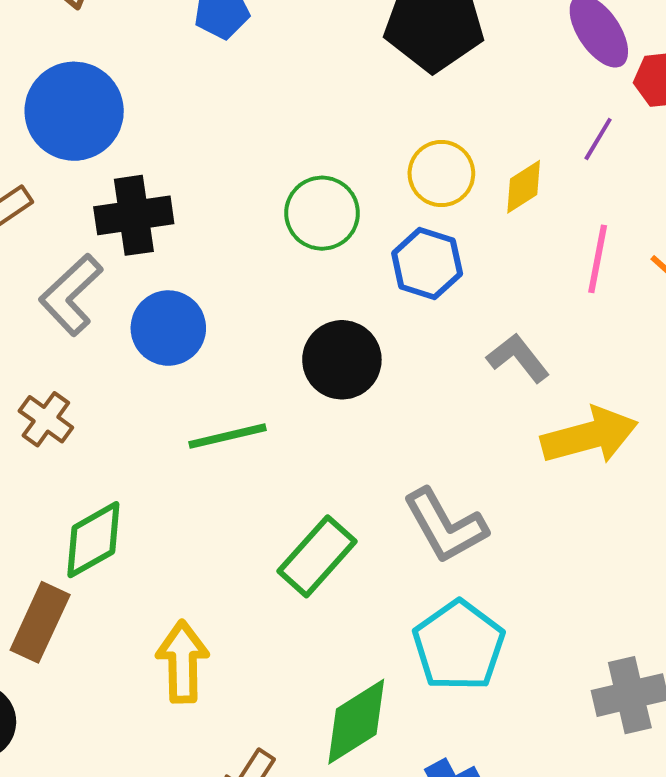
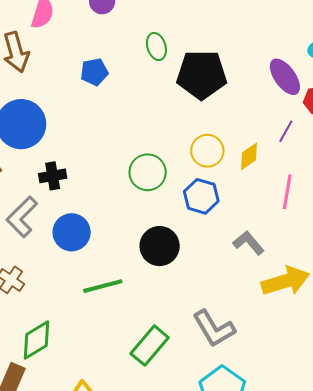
black cross: (134, 215) -> (53, 176), size x0.7

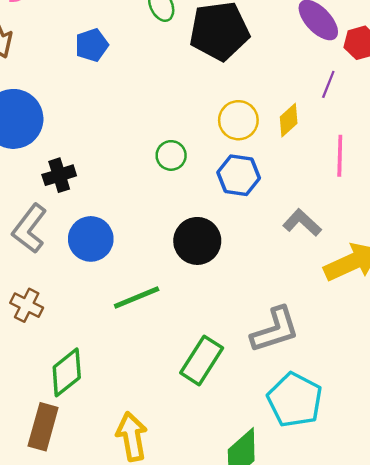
green circle: (148, 172) -> (171, 155), size x0.7
gray L-shape: (214, 328) -> (275, 330), turned -69

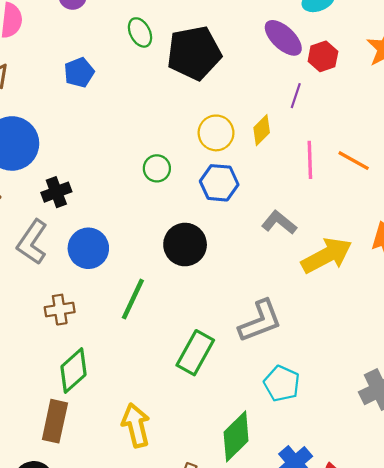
green line: (137, 298) -> (133, 299), turned -39
brown cross: (27, 305) -> (60, 310), moved, turned -32
cyan pentagon: (295, 400) -> (282, 384), size x0.7

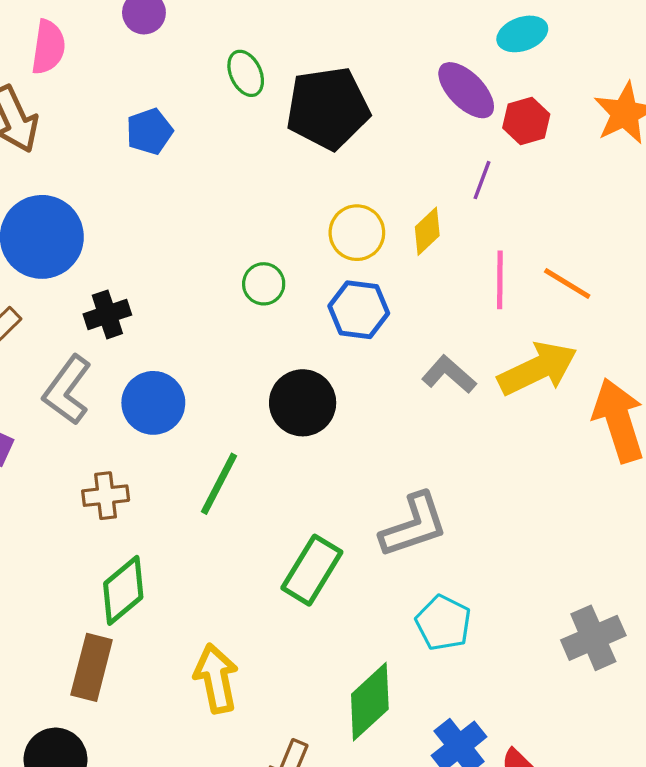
yellow arrow: (327, 256) -> (537, 369), moved

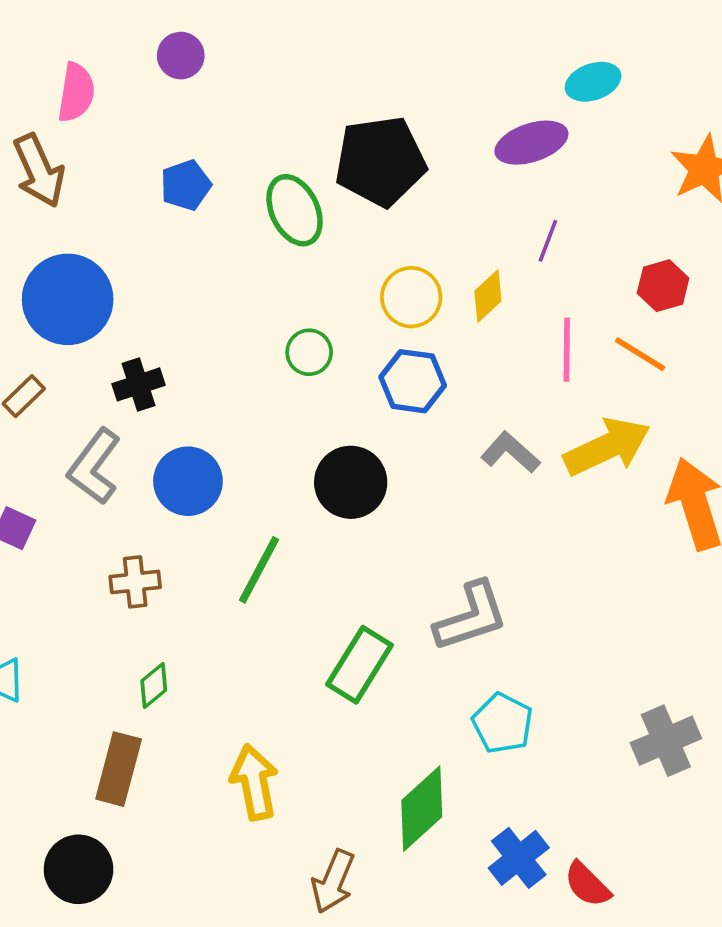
green ellipse: (246, 73) -> (295, 210), moved, size x1.4
purple ellipse: (466, 90) -> (531, 143), turned -64
red hexagon: (526, 121) -> (663, 286), moved
green diamond: (123, 590) -> (154, 685), size x0.6

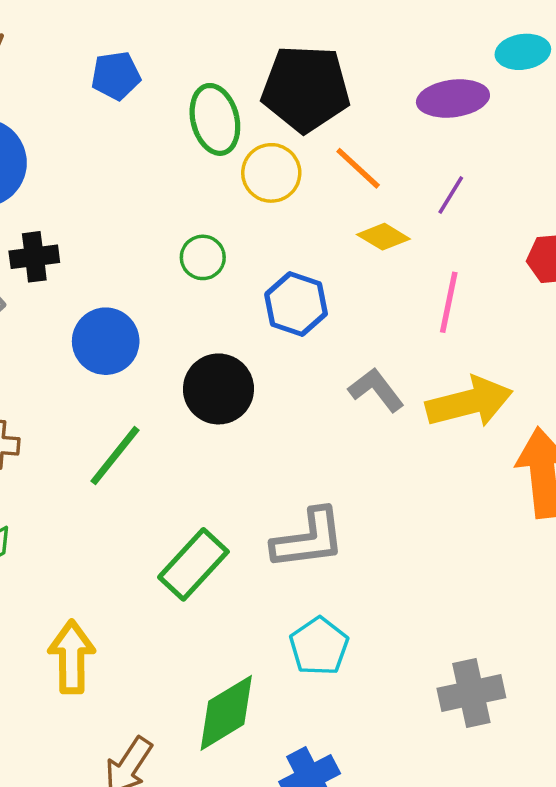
yellow diamond: (488, 296) -> (383, 237), turned 63
yellow circle: (411, 297) -> (271, 173), moved
orange line: (640, 354) -> (358, 168), moved
blue circle: (188, 481) -> (106, 341), moved

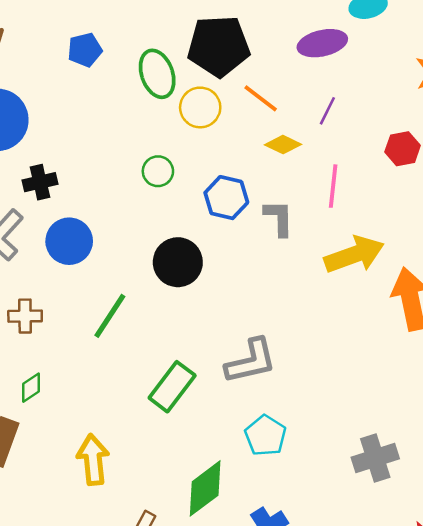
blue circle: (106, 341) -> (69, 241), moved
gray L-shape: (376, 390) -> (279, 218), moved, turned 42

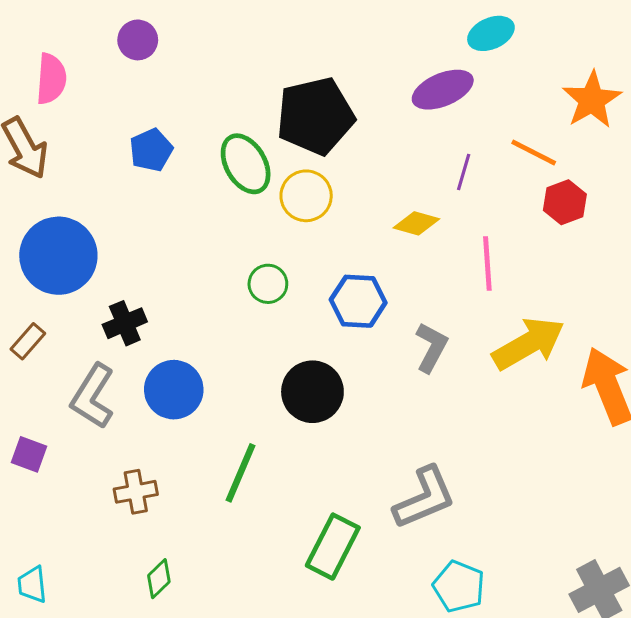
orange line: (261, 98) -> (534, 153), moved
gray L-shape: (279, 218) -> (431, 347), moved, turned 39

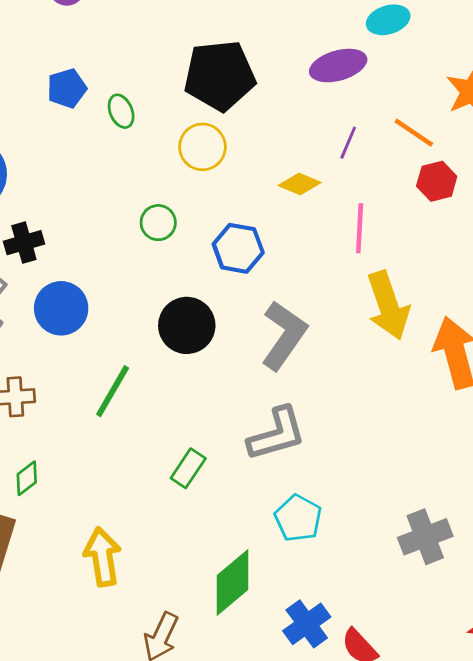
green ellipse: (246, 164) -> (121, 111), moved, size x0.6
yellow arrow: (528, 344) -> (388, 305), turned 94
gray L-shape: (431, 347) -> (284, 335), moved, size x1.5
green rectangle: (333, 547) -> (188, 468), size x0.7

